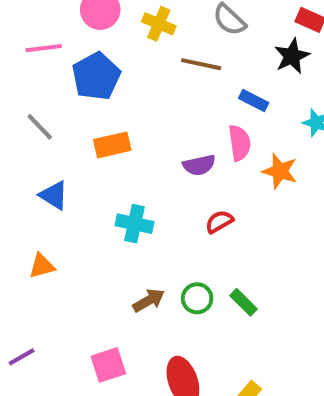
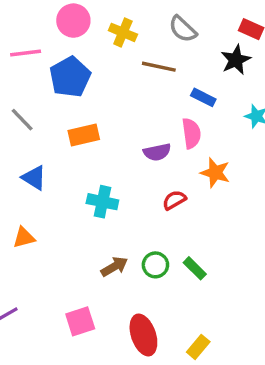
orange star: (280, 171) -> (215, 173), moved

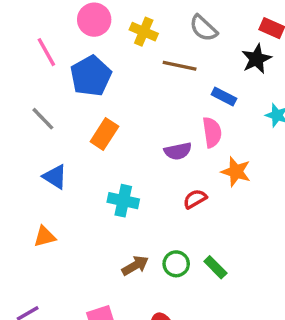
pink line: (26, 53) -> (46, 52), turned 68
orange rectangle: (84, 135) -> (104, 134), turned -44

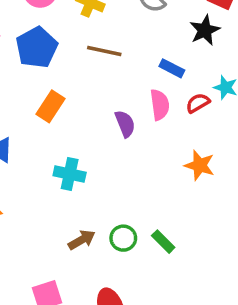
brown line: (180, 66) -> (104, 51), moved
purple semicircle: (178, 151) -> (125, 124), turned -100
orange star: (236, 172) -> (200, 165), moved
red semicircle: (195, 199) -> (198, 103), moved

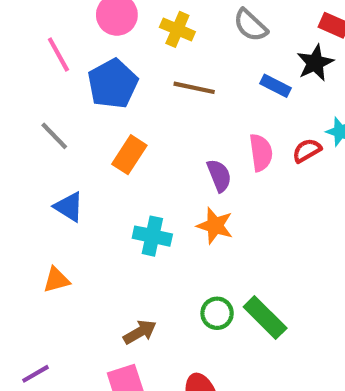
blue rectangle: (172, 68) -> (276, 86), moved
orange star: (200, 165) -> (215, 226), moved
brown arrow: (82, 240) -> (140, 332), moved
green rectangle: (163, 242) -> (265, 317), size x1.5

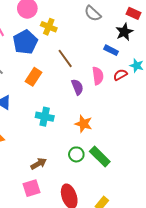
yellow cross: (177, 29) -> (49, 27), moved
blue rectangle: (276, 86) -> (111, 50), moved
brown line: (194, 88) -> (65, 58), moved, turned 42
orange star: (215, 226) -> (84, 124), moved

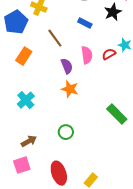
blue rectangle: (111, 50) -> (85, 23), moved
cyan cross: (45, 117) -> (26, 100), moved, turned 36
orange star: (84, 124) -> (70, 89), moved
green rectangle: (100, 156) -> (117, 114), moved

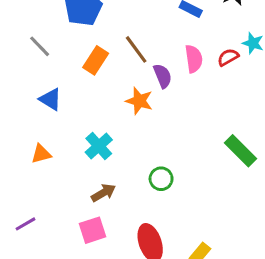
brown line: (55, 38) -> (136, 49), moved
orange star: (70, 89) -> (139, 101), moved
cyan cross: (26, 100) -> (99, 146), moved

